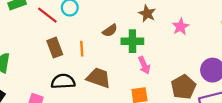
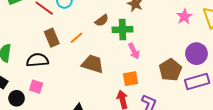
pink star: (181, 27) -> (184, 17), moved
orange line: (82, 49) -> (76, 38), turned 56
black semicircle: (63, 81) -> (37, 60), moved

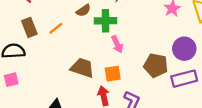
brown trapezoid: (93, 64) -> (82, 68), moved
brown pentagon: (170, 70) -> (156, 65), turned -30
pink square: (36, 87) -> (11, 80), turned -32

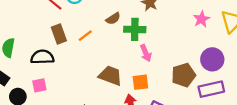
brown pentagon: (156, 65) -> (183, 75), turned -30

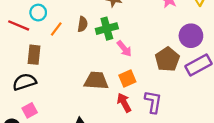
brown semicircle: (113, 19) -> (83, 24), turned -32
brown rectangle: (59, 34) -> (34, 55), turned 42
orange line: (85, 36) -> (56, 29), moved

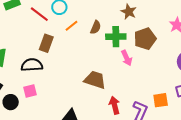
brown pentagon: (167, 59) -> (145, 39), moved
orange square: (127, 79) -> (161, 100), moved

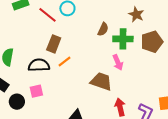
orange line: (72, 26) -> (65, 61), moved
pink arrow: (127, 58) -> (118, 62), moved

